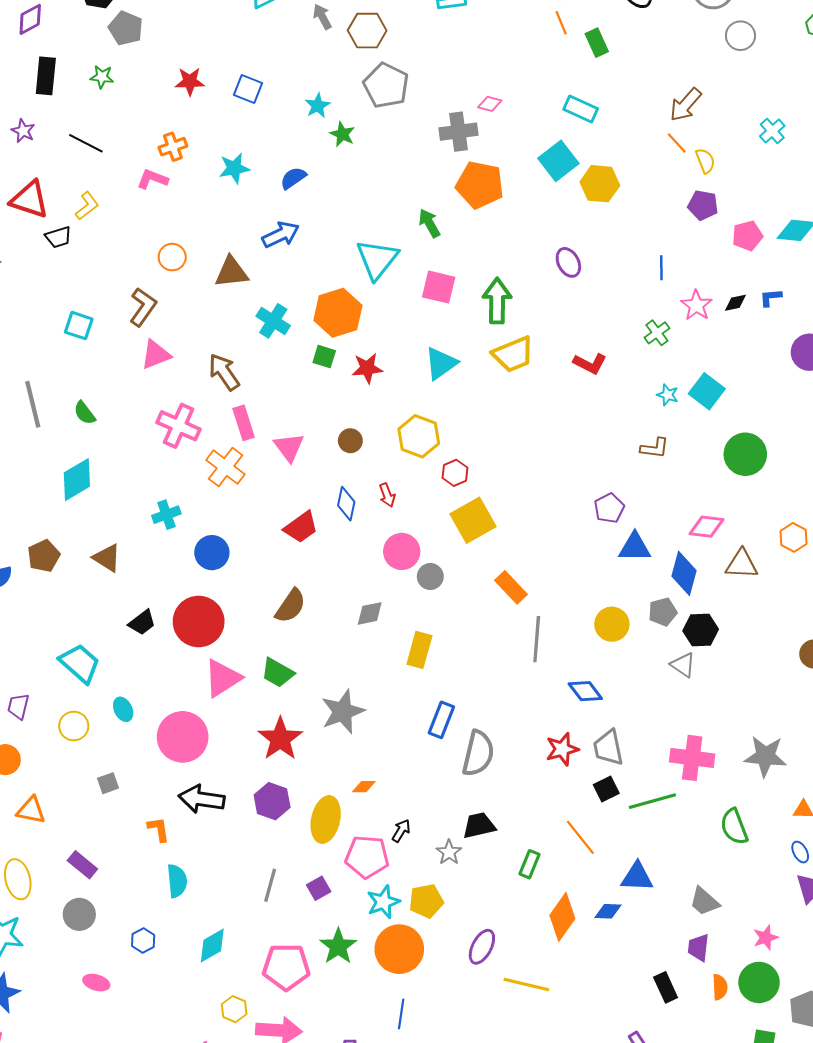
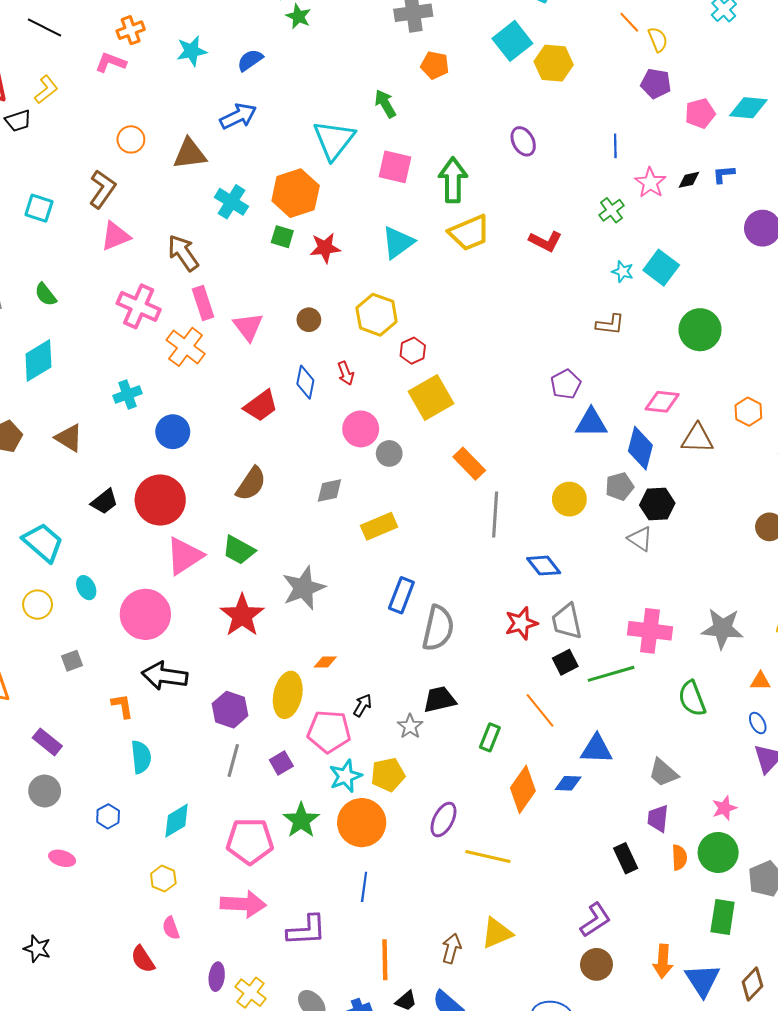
orange pentagon: (480, 185) -> (435, 65), size x0.6
yellow rectangle: (419, 650) -> (379, 526), turned 52
purple hexagon: (272, 801) -> (230, 710), moved
yellow hexagon: (234, 1009) -> (163, 879), moved

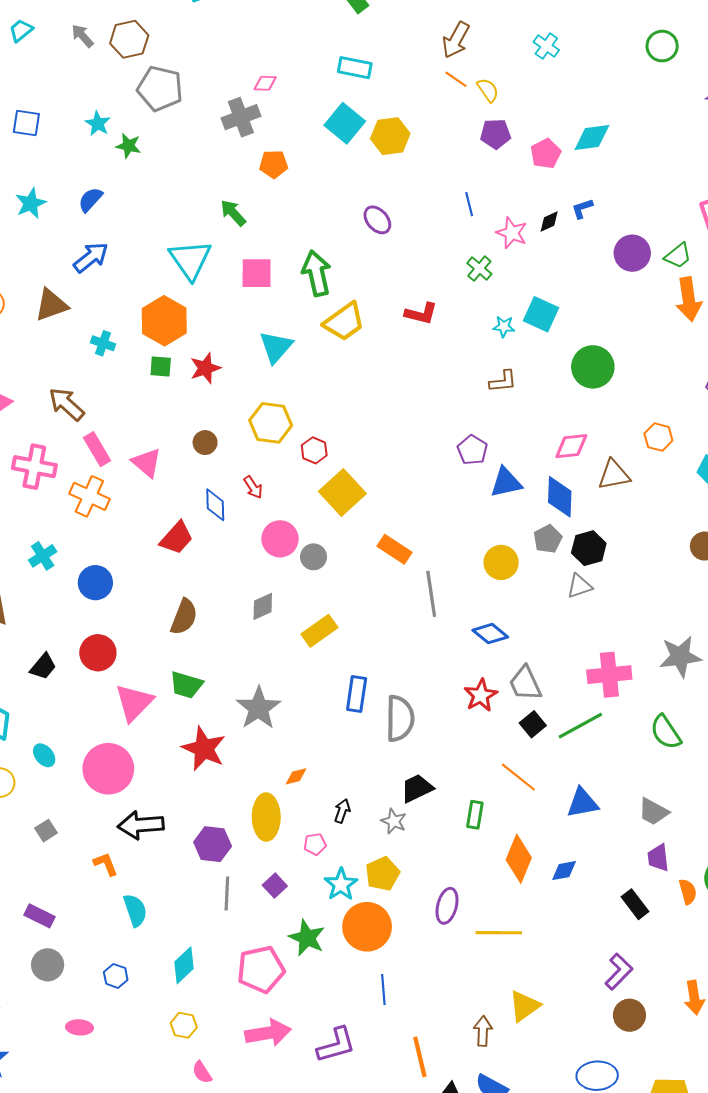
cyan cross: (231, 202) -> (103, 343), size x0.7
red circle: (160, 500) -> (98, 653), size x0.7
gray triangle: (640, 539) -> (579, 586), turned -40
pink pentagon: (329, 732) -> (315, 844), size x0.5
blue diamond: (568, 783) -> (564, 871), moved

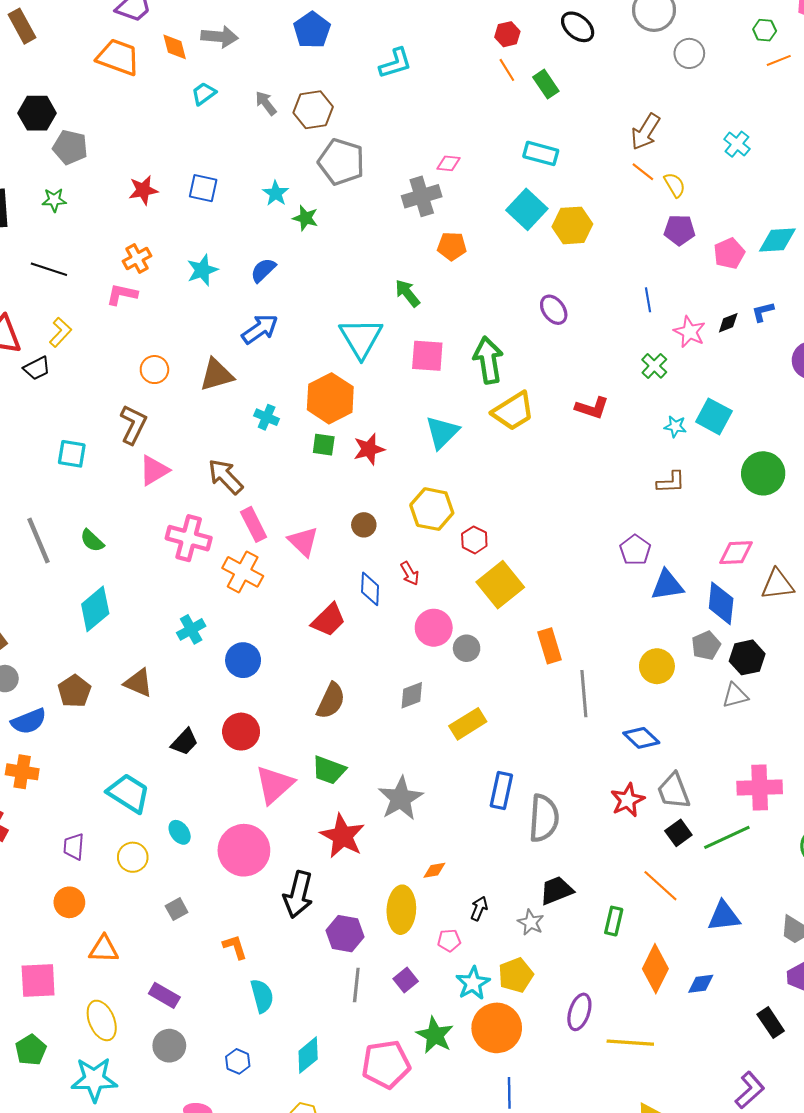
orange rectangle: (395, 549) -> (550, 646), turned 36
black arrow: (141, 825) -> (298, 895), moved, turned -75

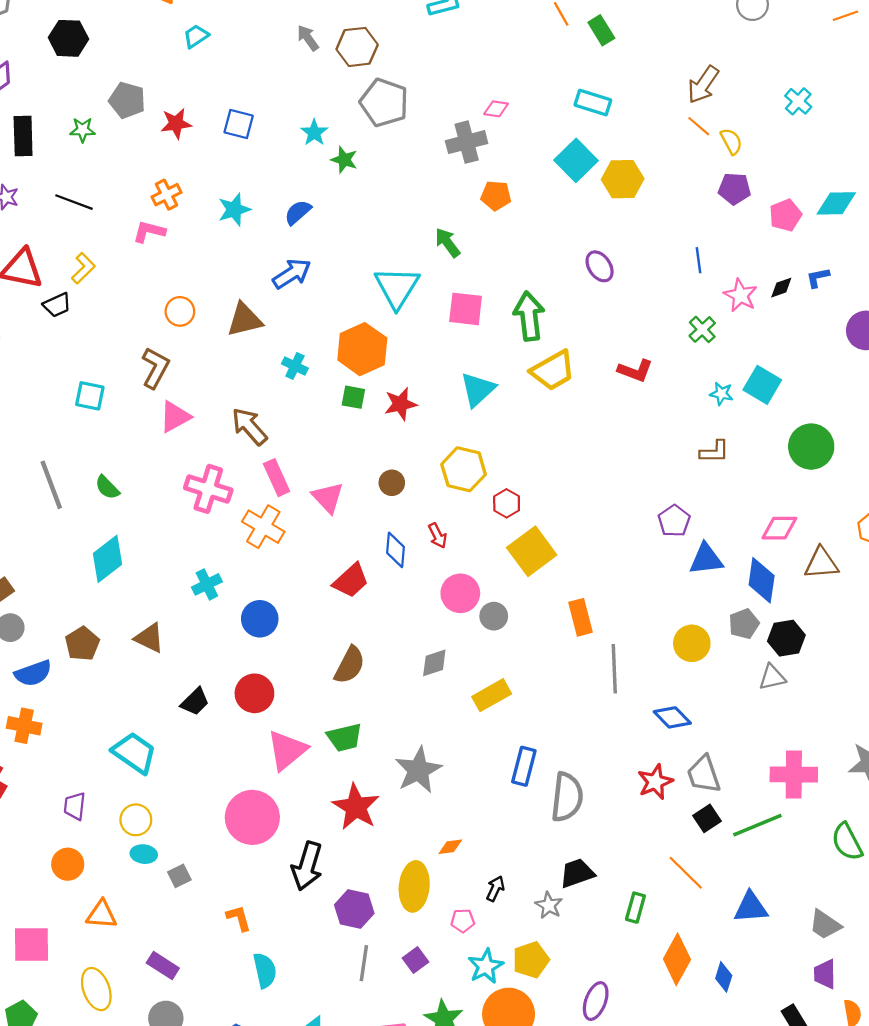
cyan trapezoid: (204, 94) -> (196, 36), moved
gray pentagon: (70, 147) -> (127, 100), moved
green trapezoid: (329, 770) -> (344, 737), turned -36
cyan ellipse: (180, 832) -> (144, 854), moved, turned -50
blue diamond: (701, 984) -> (724, 977), turned -68

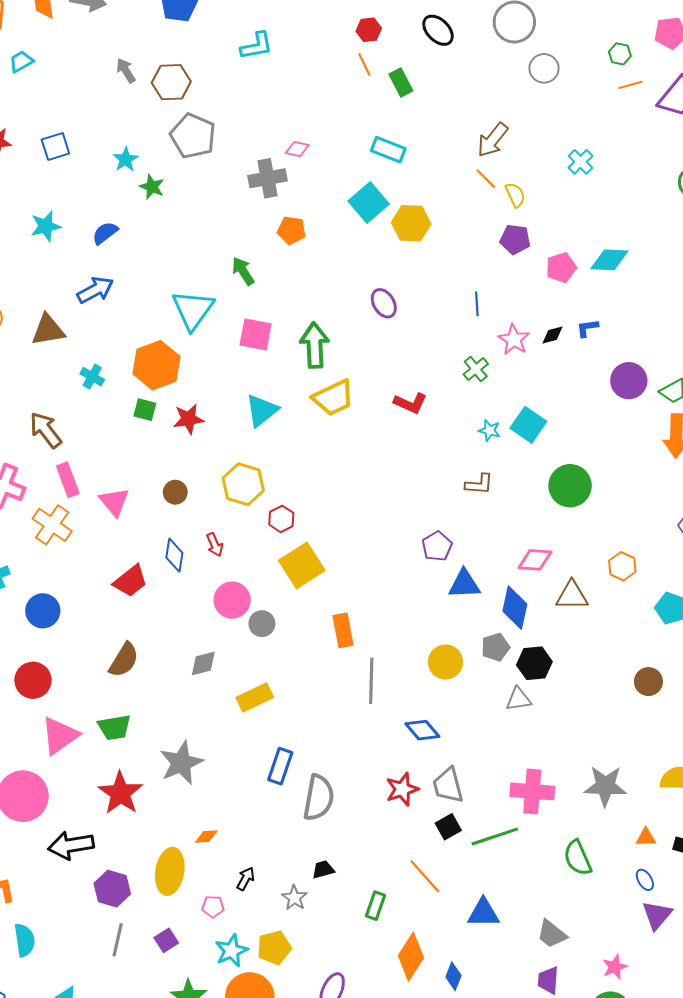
blue square: (239, 124) -> (55, 146), turned -36
black arrow: (307, 866) -> (71, 845), turned 60
black trapezoid: (577, 873) -> (323, 870), size x0.7

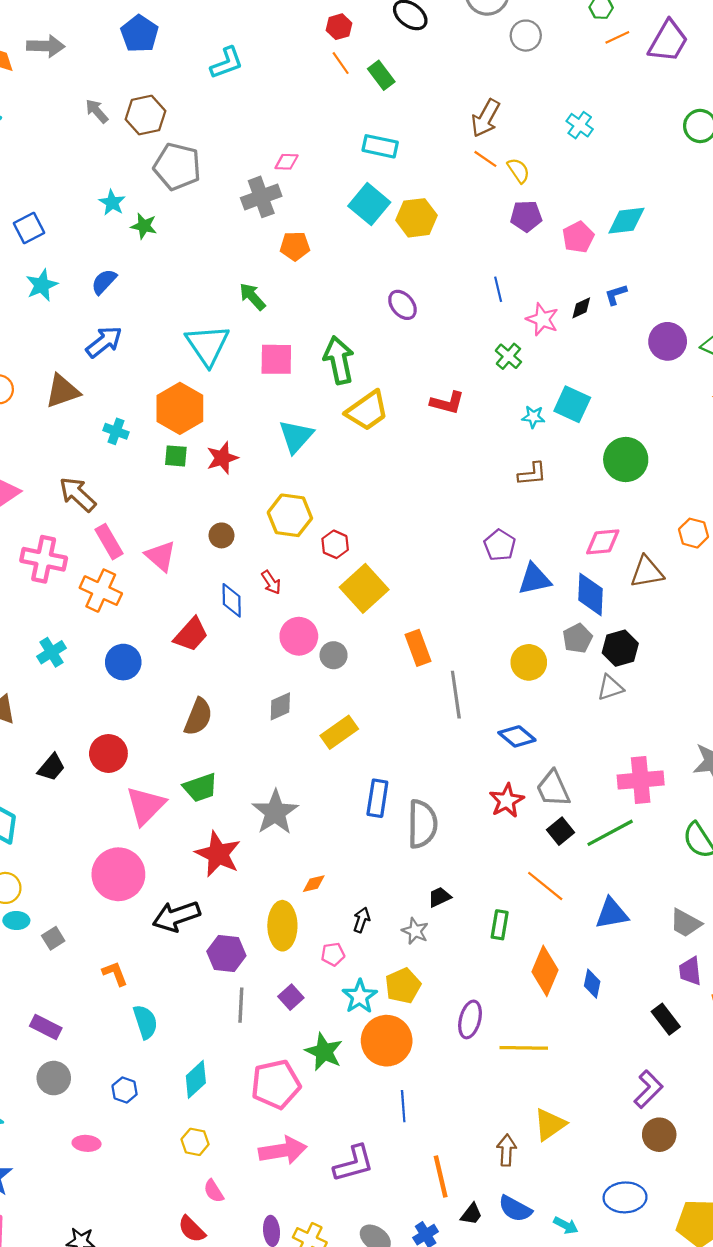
blue square: (55, 146) -> (29, 228), moved
blue circle: (43, 611) -> (123, 662), moved

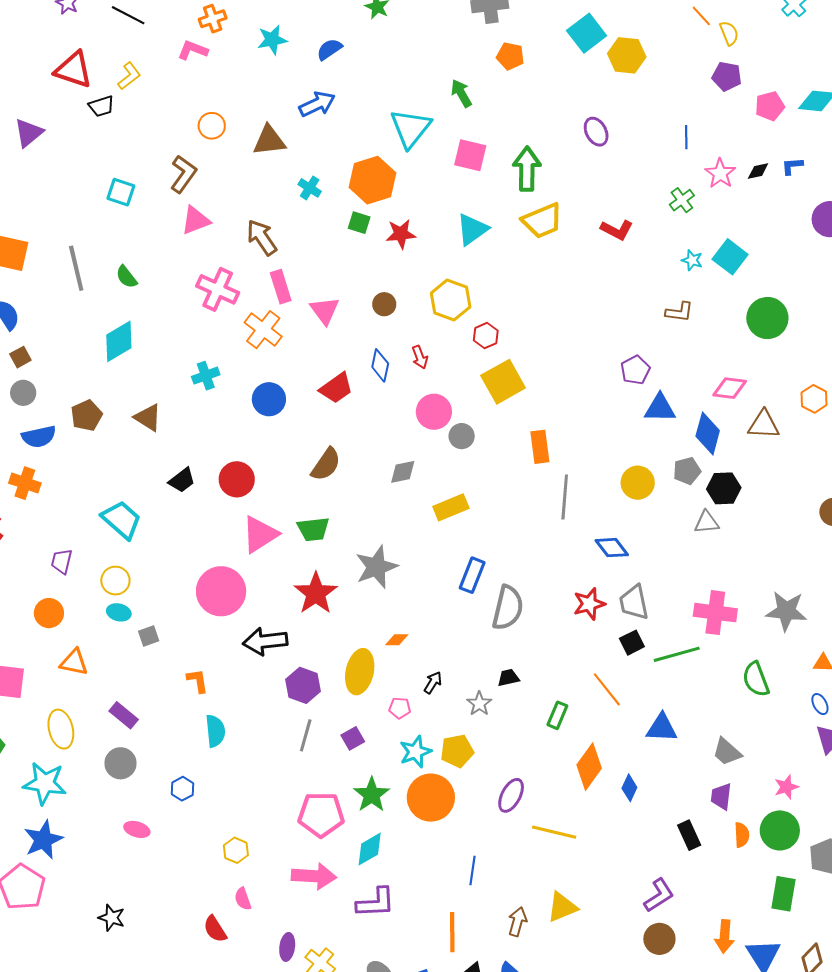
cyan diamond: (196, 1079) -> (370, 849), moved
blue line: (403, 1106) -> (473, 870), moved

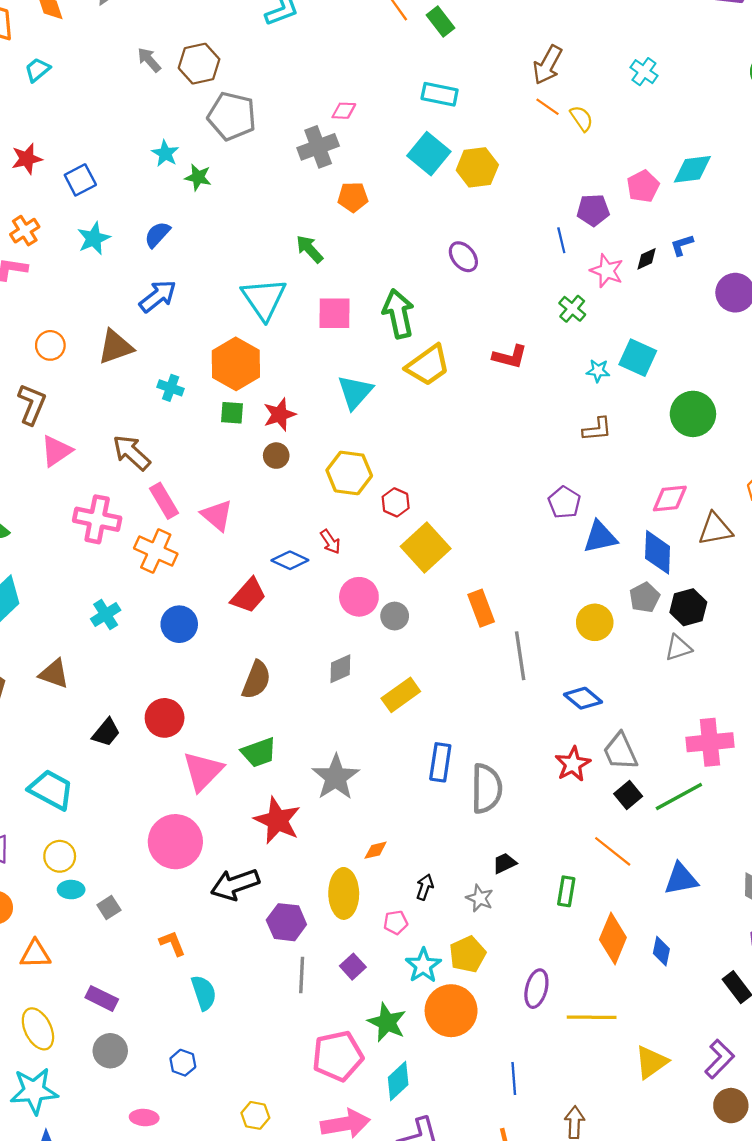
purple pentagon: (727, 76) -> (593, 210), moved
brown circle: (384, 304) -> (276, 456), moved
blue diamond: (380, 365) -> (290, 560), turned -64
yellow triangle: (562, 907) -> (651, 1062), moved

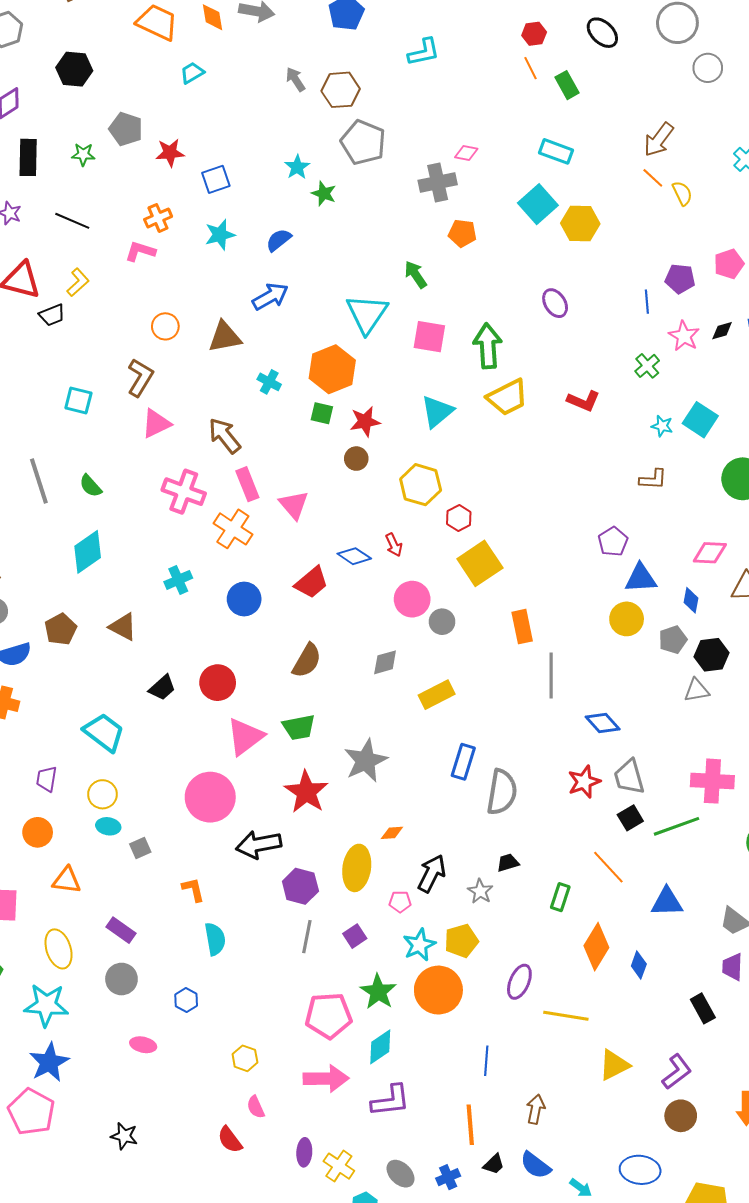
blue diamond: (658, 552) -> (691, 600), size x0.6
yellow circle: (595, 622) -> (627, 619), moved
black arrow: (425, 887) -> (432, 873), size x1.6

